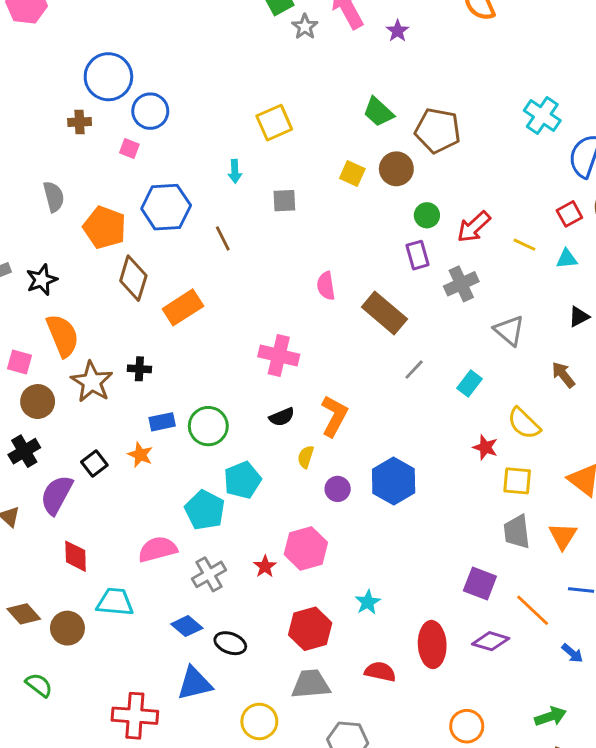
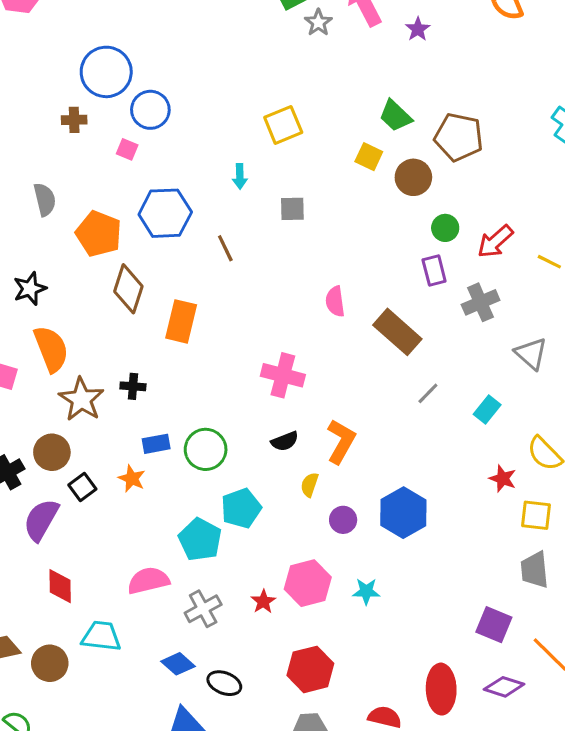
yellow square: (352, 173) -> (369, 157), moved
orange rectangle: (183, 307) -> (181, 321), turned -45
brown circle: (38, 402) -> (52, 452), moved
cyan star: (368, 602) -> (366, 591), moved, turned 30

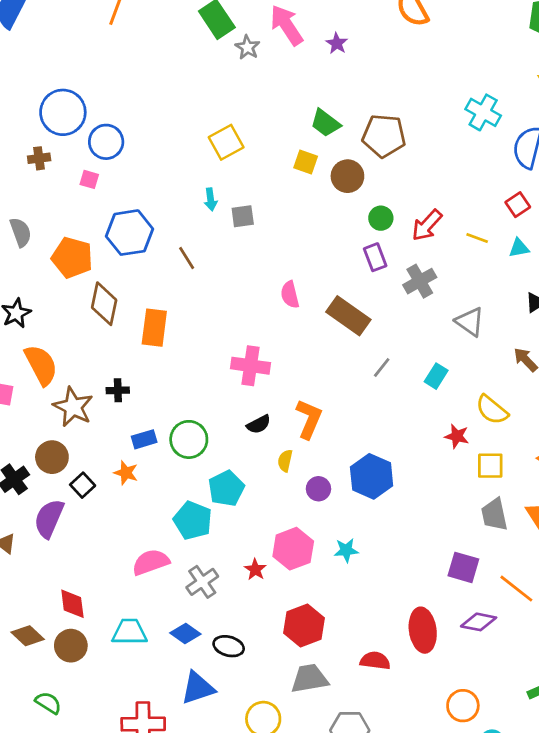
cyan arrow: (240, 176) -> (211, 199), moved
red diamond: (60, 586) -> (72, 604), moved
cyan trapezoid: (101, 636) -> (130, 632), moved

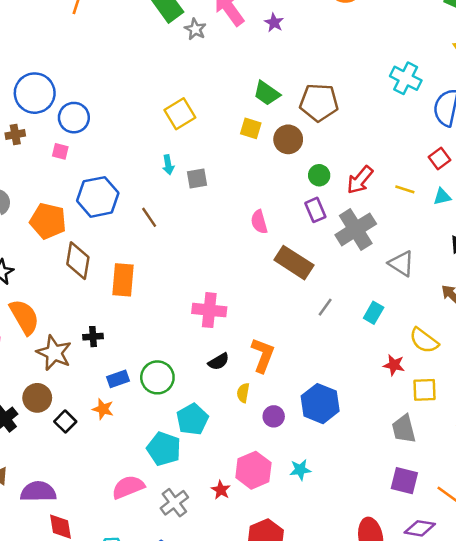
gray cross: (420, 281) -> (356, 229), size x1.4
pink semicircle: (290, 295) -> (259, 222), moved
gray trapezoid: (494, 514) -> (404, 429), moved
purple semicircle: (49, 519) -> (38, 492), moved, turned 68

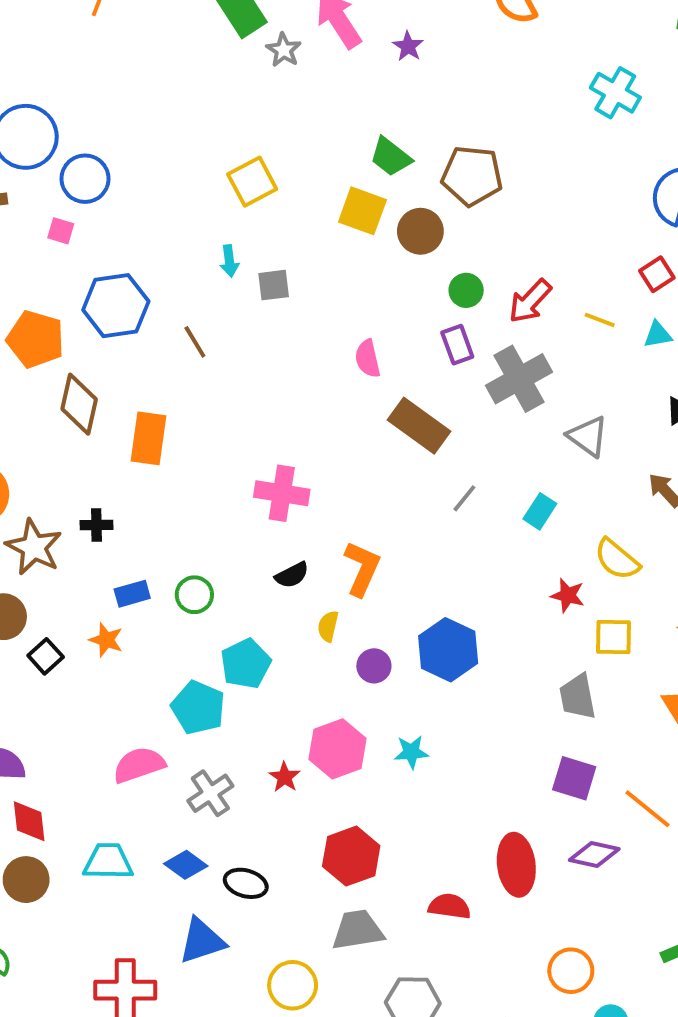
cyan cross: (406, 78) -> (615, 93), moved
yellow square: (251, 128) -> (362, 211), size x1.4
green circle: (157, 377) -> (194, 595), size x0.7

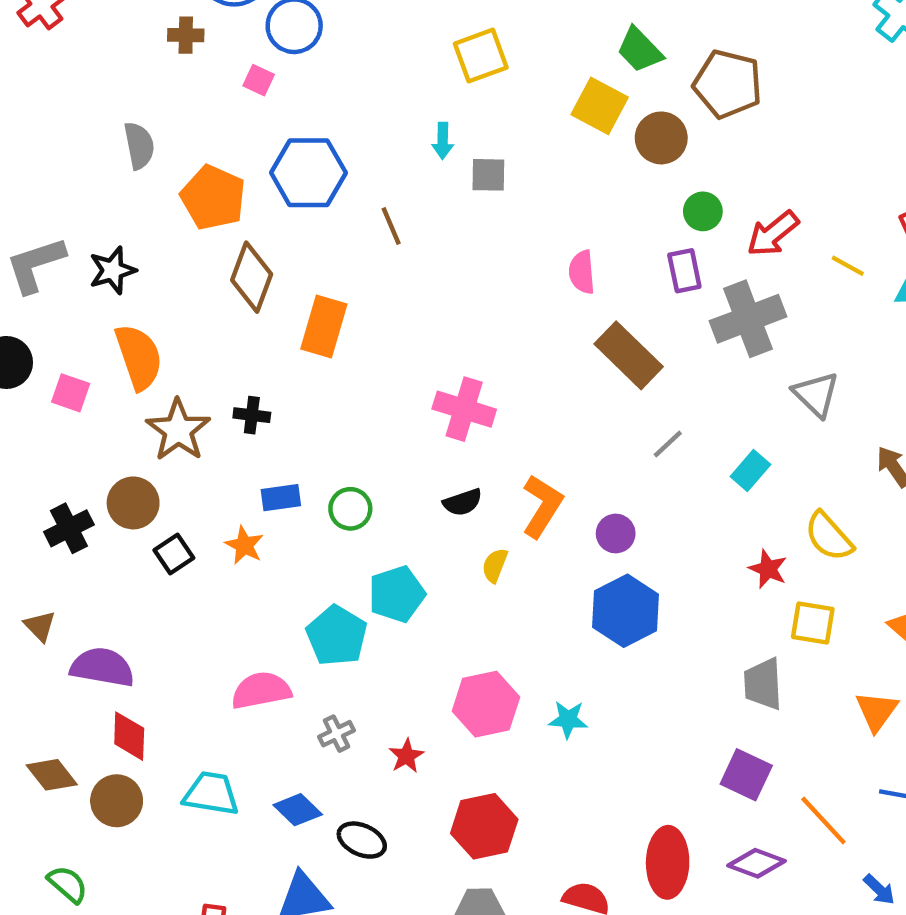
purple circle: (374, 666) -> (616, 533), moved
red star: (285, 777) -> (406, 756), moved
gray cross: (210, 793) -> (337, 734), size x0.7

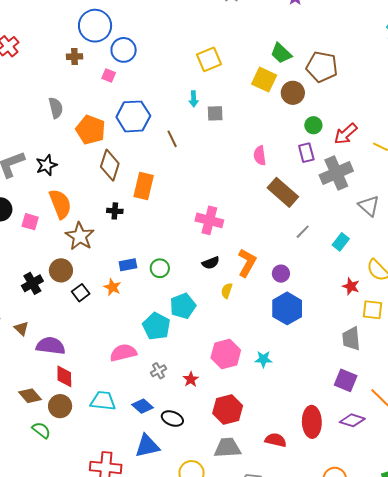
black cross: (252, 415) -> (115, 211), moved
green semicircle: (68, 884) -> (41, 430), moved

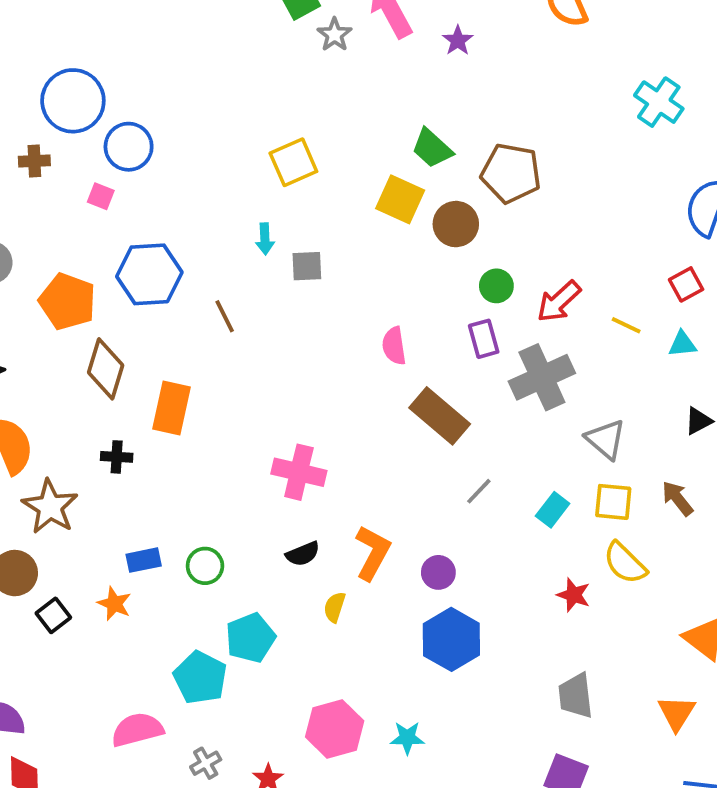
yellow square: (373, 310) -> (613, 502), moved

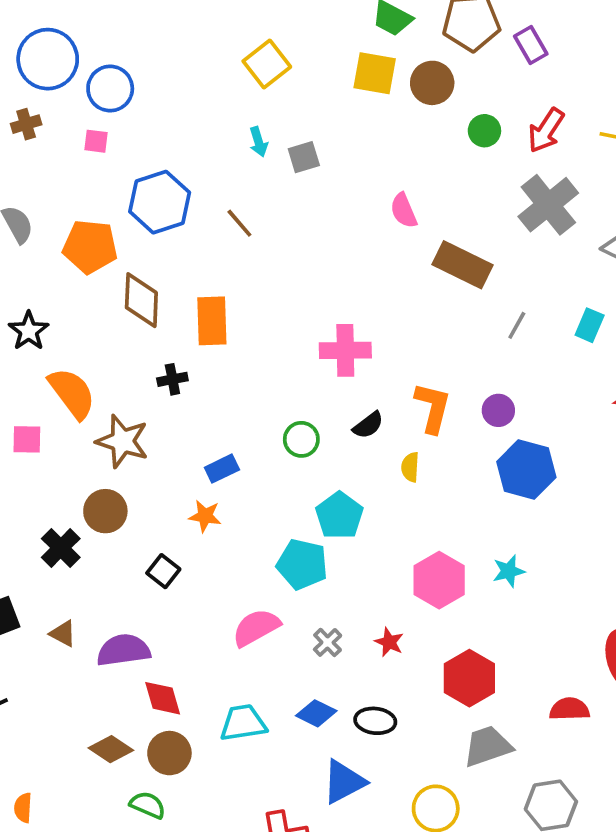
purple rectangle: (484, 339) -> (531, 45), moved
green circle: (205, 566) -> (301, 439), moved
black square: (53, 615) -> (163, 571), moved

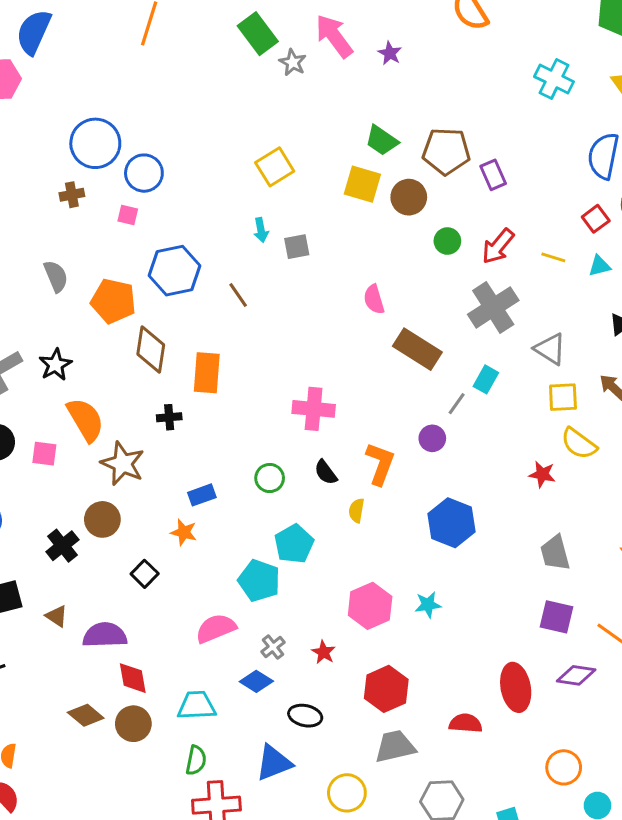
cyan rectangle: (590, 325) -> (486, 379), moved
purple circle: (498, 410) -> (432, 438), moved
black semicircle: (368, 425) -> (326, 472), turned 84
blue diamond: (316, 713) -> (256, 681), moved
green semicircle: (148, 805) -> (196, 760), moved, turned 72

